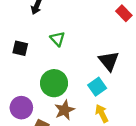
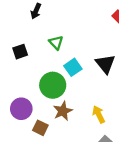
black square: (20, 48) -> (20, 52), turned -32
cyan square: (97, 87) -> (73, 67), moved

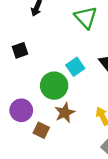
green triangle: (56, 43) -> (86, 17), moved, size x1.5

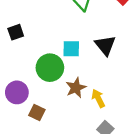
cyan square: (75, 67) -> (71, 49), turned 36
brown star: (65, 113) -> (76, 88), moved

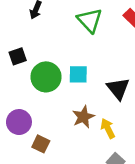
black triangle: (105, 45) -> (118, 89), moved
green circle: (50, 68) -> (46, 77), moved

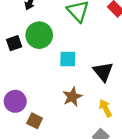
green circle: (46, 77) -> (39, 35), moved
yellow arrow: (108, 128) -> (105, 108), moved

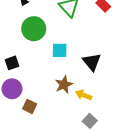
black square: (14, 43) -> (12, 63), moved
yellow arrow: (105, 108) -> (84, 95), moved, turned -42

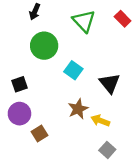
cyan square: (60, 50) -> (73, 70), turned 35
brown square: (30, 106) -> (39, 134), turned 32

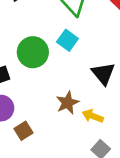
green circle: (44, 46) -> (33, 52), moved
cyan square: (73, 70) -> (67, 40), moved

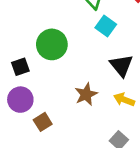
cyan square: (67, 40) -> (106, 26), moved
yellow arrow: (93, 116) -> (124, 100), moved

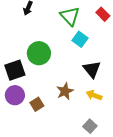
black square: (20, 67) -> (15, 70), size x1.5
brown square: (43, 122) -> (37, 104), moved

